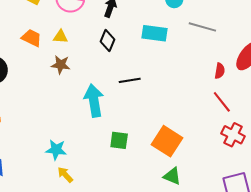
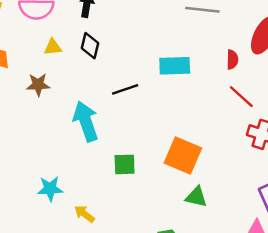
cyan rectangle: (154, 33) -> (175, 66), moved
yellow triangle: (60, 37) -> (53, 47), moved
yellow arrow: (65, 175) -> (84, 214), moved

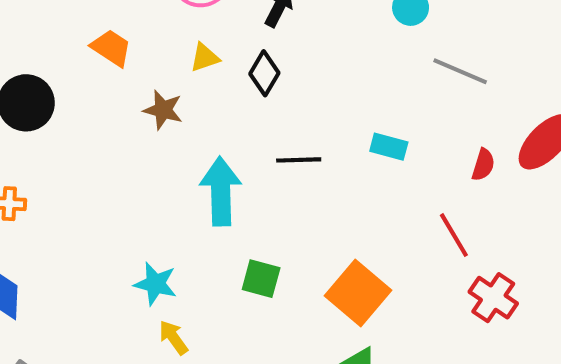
yellow triangle: (53, 47) -> (205, 58), turned -30
cyan rectangle: (175, 66) -> (389, 147), size x0.7
red line: (241, 97) -> (454, 235), moved
cyan star: (50, 189) -> (155, 284), moved

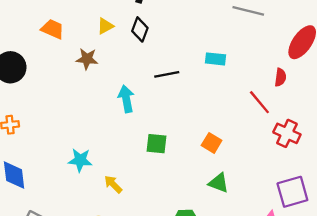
red semicircle: (483, 165) -> (280, 77), moved
cyan arrow: (221, 191) -> (126, 99), size x0.7
cyan star: (155, 284) -> (80, 160), moved
orange square: (358, 293) -> (212, 143), size x0.6

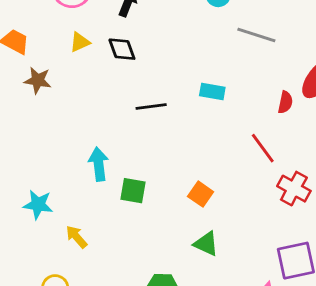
black diamond: (140, 29) -> (122, 49), turned -45
brown star: (87, 59) -> (38, 80), moved
red semicircle: (280, 77) -> (285, 102), moved
cyan arrow: (126, 99) -> (99, 164), moved

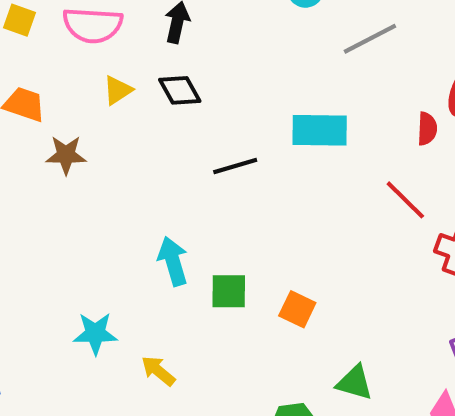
gray line: (256, 35) -> (370, 39), turned -36
cyan rectangle: (212, 91) -> (320, 130), size x1.5
orange square: (201, 194) -> (297, 309), moved
green triangle: (206, 244) -> (355, 383), moved

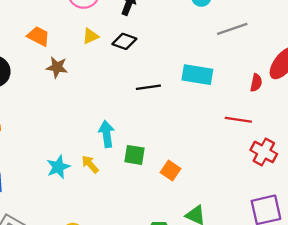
black diamond: (180, 90) -> (124, 41), turned -50
red line: (405, 200) -> (238, 120), turned -45
cyan star: (95, 333) -> (58, 167), turned -30
yellow arrow: (158, 371) -> (90, 164), moved

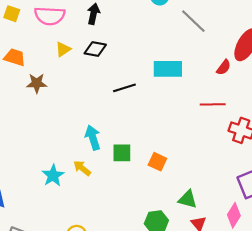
gray line: (232, 29) -> (193, 21), turned 72
red semicircle: (256, 83) -> (224, 67), turned 35

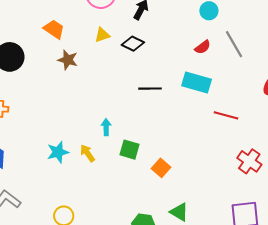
red semicircle: (224, 67) -> (203, 47), moved
red line: (213, 104) -> (226, 115), moved
cyan arrow: (93, 138) -> (106, 127), size x0.7

